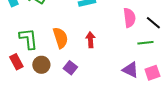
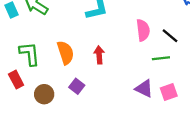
brown circle: (41, 65) -> (44, 94), moved

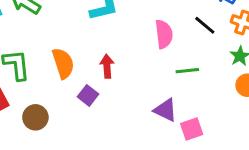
black line: (170, 36) -> (205, 25), moved
purple square: (77, 86) -> (88, 95), moved
pink square: (169, 92) -> (192, 129), moved

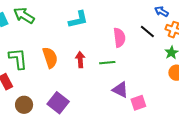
green line: (187, 71) -> (107, 63), moved
purple square: (88, 95) -> (58, 103), moved, size x1.5
brown circle: (35, 117) -> (24, 105), moved

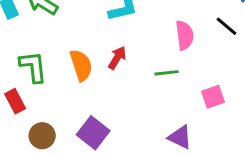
red arrow: (80, 60) -> (117, 58), moved, turned 35
purple triangle: (120, 90) -> (180, 137), moved
pink square: (138, 103) -> (213, 97), moved

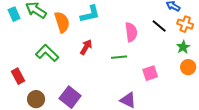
orange semicircle: (81, 65) -> (62, 22), moved
green L-shape: (33, 67) -> (47, 53), moved, turned -40

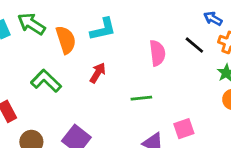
green line: (119, 57) -> (141, 98), moved
pink square: (150, 73) -> (184, 129), moved

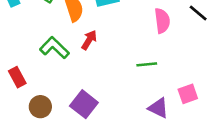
red arrow: (98, 73) -> (89, 40), moved

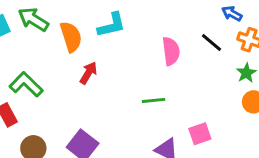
green L-shape: (54, 48) -> (26, 85), moved

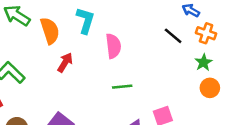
cyan L-shape: (112, 25) -> (85, 21), turned -60
pink semicircle: (171, 51) -> (113, 46), moved

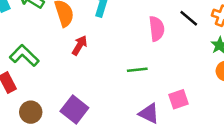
pink semicircle: (113, 46) -> (157, 29), moved

